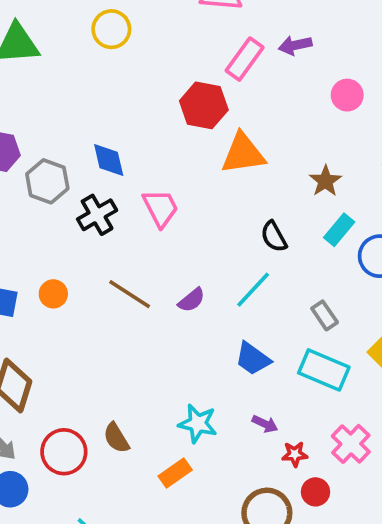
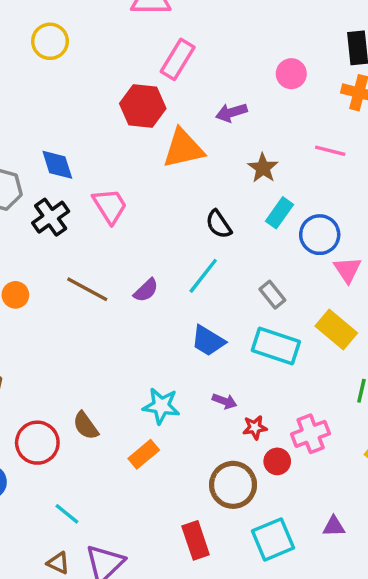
purple arrow: (295, 45) -> (231, 113), moved
pink circle: (347, 95) -> (291, 74), moved
pink cross: (351, 444) -> (311, 434), moved, turned 30

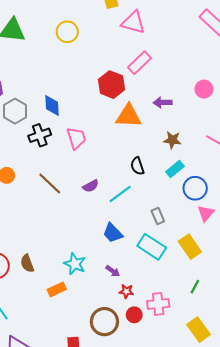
brown star: (263, 168) -> (172, 140), turned 30
purple semicircle: (146, 290) -> (91, 186), moved

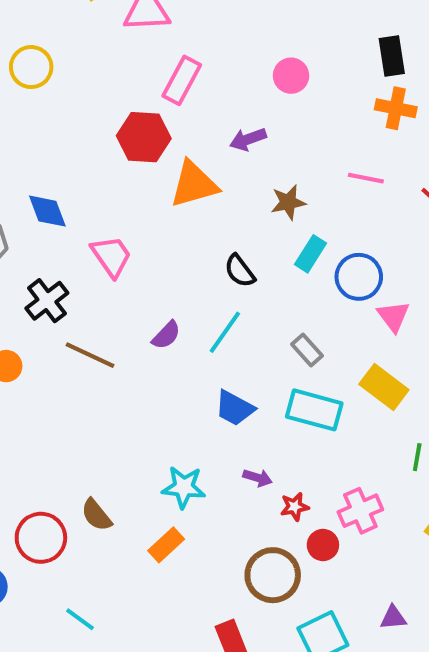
pink circle: (204, 89) -> (291, 76), moved
black cross: (40, 135) -> (47, 301), moved

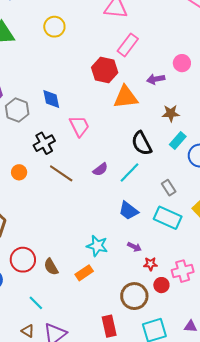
pink circle: (291, 76) -> (182, 63), moved
black semicircle: (240, 271) -> (142, 143), size x1.4
brown semicircle: (96, 515) -> (51, 267), moved

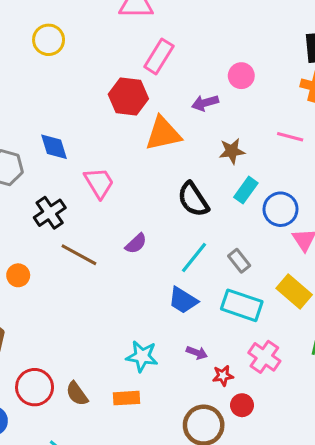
orange circle: (19, 172) -> (18, 275), moved
cyan line: (130, 172) -> (194, 258), moved
pink cross: (183, 271) -> (264, 357), moved, turned -35
orange rectangle: (84, 273) -> (127, 398), turned 36

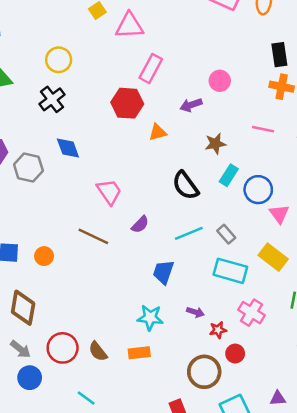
orange triangle: (163, 134) -> (158, 132), size x0.6
pink trapezoid: (99, 183) -> (109, 192), moved
black cross: (50, 213) -> (52, 99), moved
cyan line: (194, 258) -> (189, 233), turned 32
blue trapezoid: (183, 300) -> (163, 272), moved, turned 80

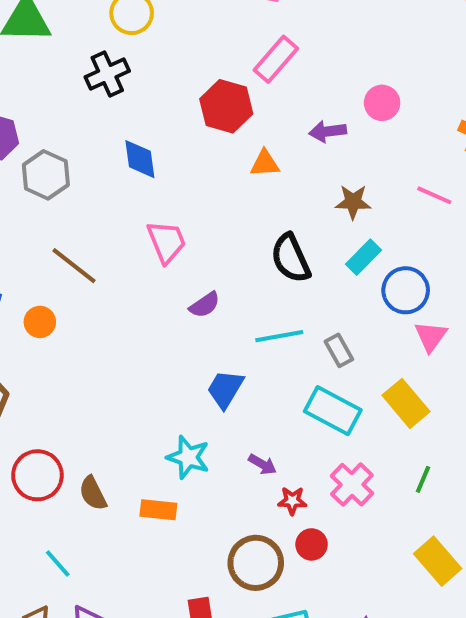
blue diamond: (68, 148) -> (140, 159), moved
brown line: (93, 236) -> (74, 266), moved

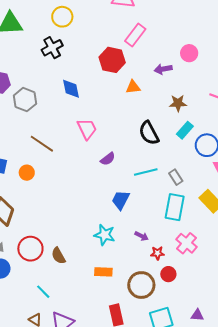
cyan rectangle: (333, 411) -> (175, 207), turned 76
orange rectangle: (158, 510) -> (103, 272), moved

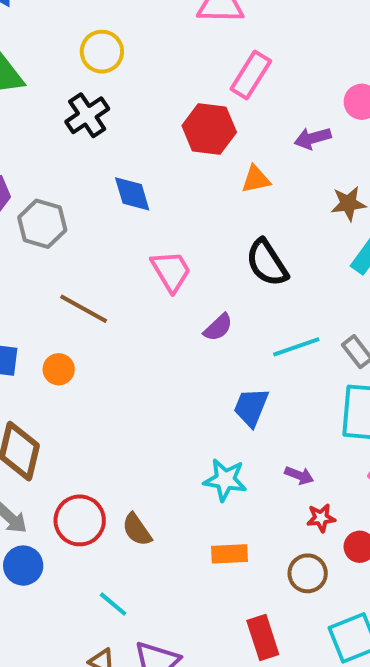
black semicircle: (149, 133) -> (267, 263), moved
red star: (157, 253) -> (321, 518), moved
brown circle: (141, 285) -> (308, 573), size x0.7

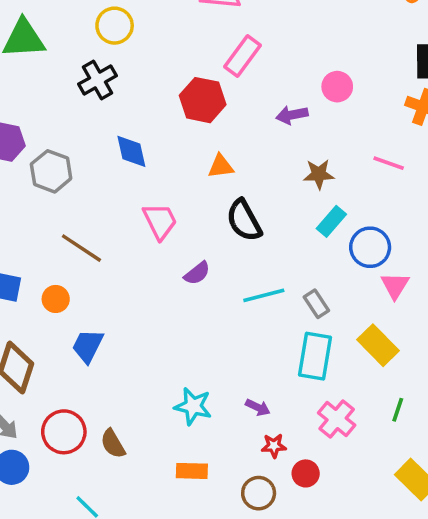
orange triangle: (256, 179) -> (221, 166), moved
blue trapezoid: (251, 407) -> (88, 346), moved

